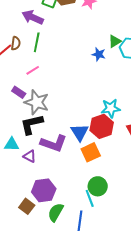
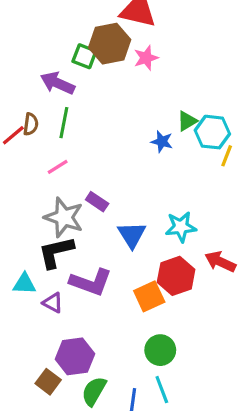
purple rectangle: (19, 92) -> (97, 202), moved
red hexagon: (102, 126) -> (176, 276), moved
blue triangle: (80, 132) -> (132, 235), moved
cyan line: (90, 198) -> (162, 390), moved

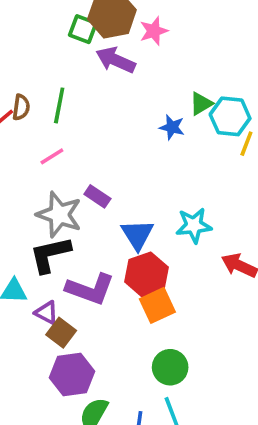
purple arrow: (58, 83) -> (116, 60), moved
red hexagon: (176, 276) -> (146, 275), moved
brown square: (48, 382) -> (61, 333), moved

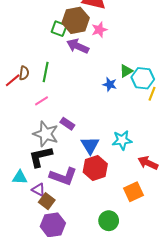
orange square: (157, 305) -> (133, 192), moved

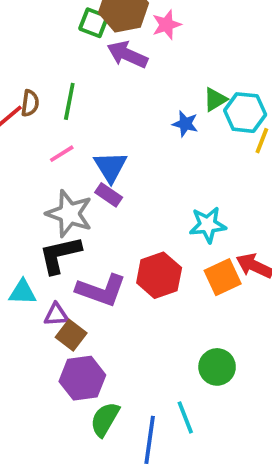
blue triangle: (90, 145) -> (110, 167), moved
purple triangle: (38, 190) -> (56, 315), turned -32
orange square: (133, 192) -> (223, 277), moved
green circle: (109, 221) -> (217, 367), moved

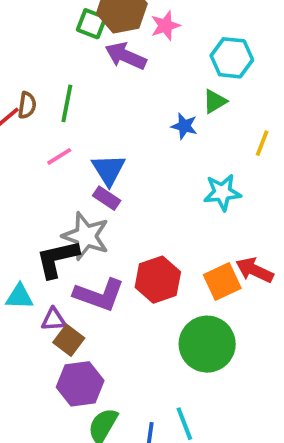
cyan hexagon: (245, 113) -> (232, 58), moved
gray star: (69, 214) -> (86, 236), moved
cyan star: (208, 225) -> (222, 192), moved
green circle: (217, 367) -> (207, 344), moved, size x1.5

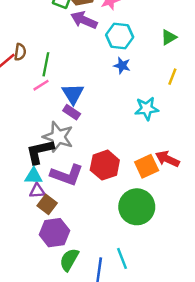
cyan hexagon: (232, 58) -> (120, 36), moved
green triangle: (215, 101) -> (169, 37), moved
green line: (67, 103) -> (46, 64), moved
cyan triangle: (19, 297) -> (34, 176), moved

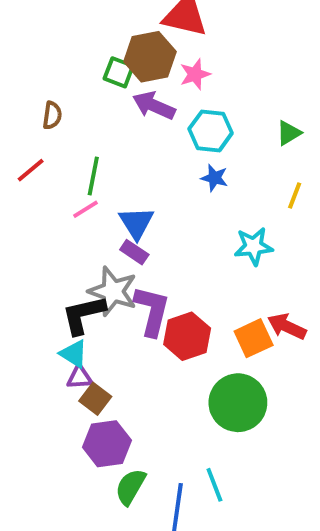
brown semicircle: (20, 52) -> (52, 115), moved
purple L-shape: (67, 175) -> (152, 311), moved, turned -96
cyan triangle: (34, 176) -> (74, 354), turned 30

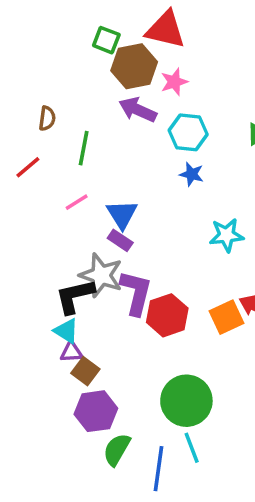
green square: (119, 72) -> (106, 40), moved
green line: (93, 176) -> (84, 148), moved
green circle: (238, 403) -> (186, 401), moved

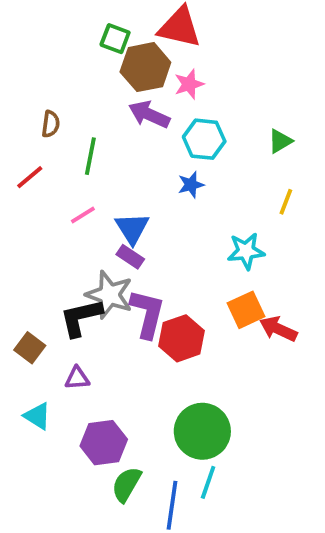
blue star: (192, 174) -> (191, 185), moved, turned -30
orange square: (226, 317) -> (246, 310), moved
cyan triangle: (66, 331) -> (37, 416), moved
brown square: (85, 371) -> (30, 348), moved
cyan line: (192, 448) -> (208, 482), turned 40

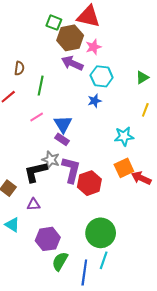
gray star: (109, 295) -> (51, 160), size x0.7

